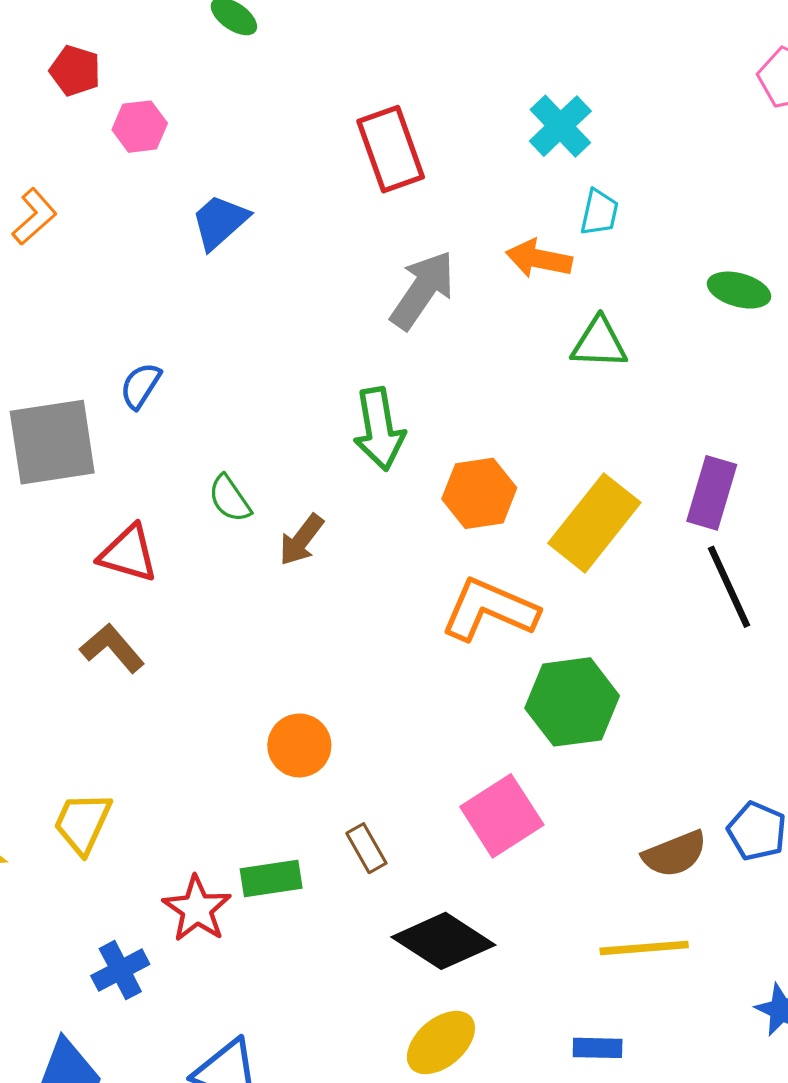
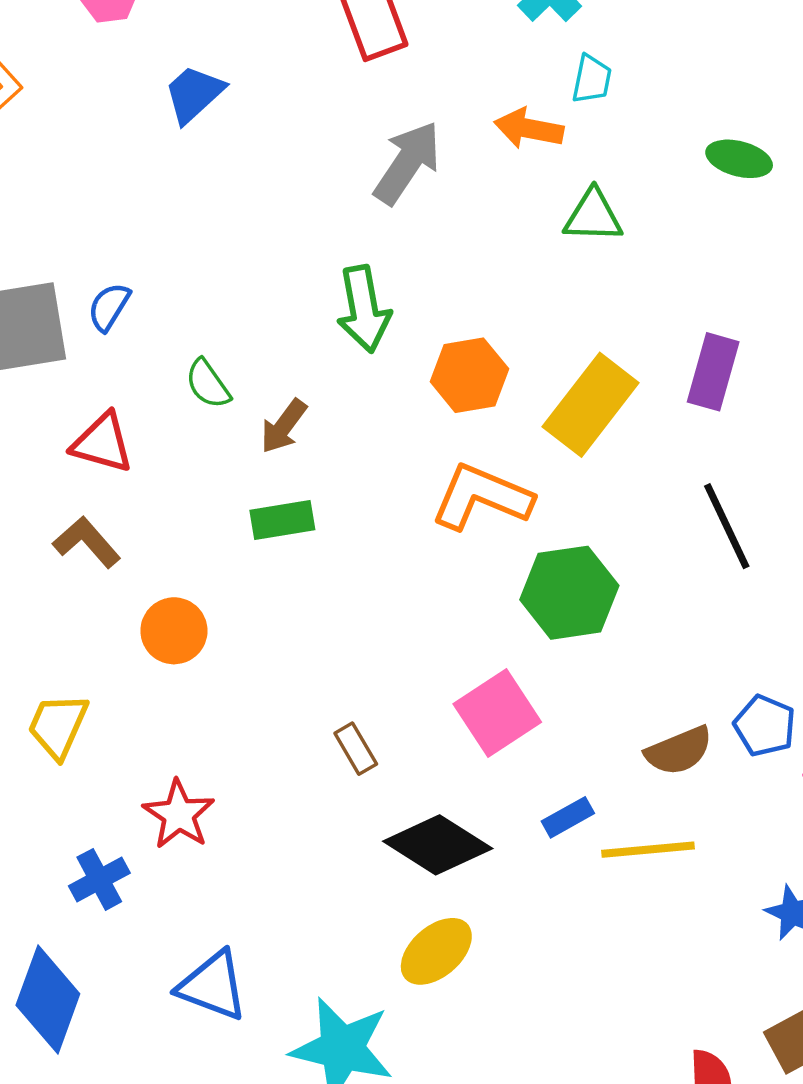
blue semicircle: (140, 386) -> (109, 307), moved
black line: (729, 587) -> (727, 526), moved
orange circle: (299, 745) -> (174, 631), moved
green rectangle: (271, 878) -> (282, 520), moved
blue rectangle: (598, 1048) -> (568, 817), moved, turned -30

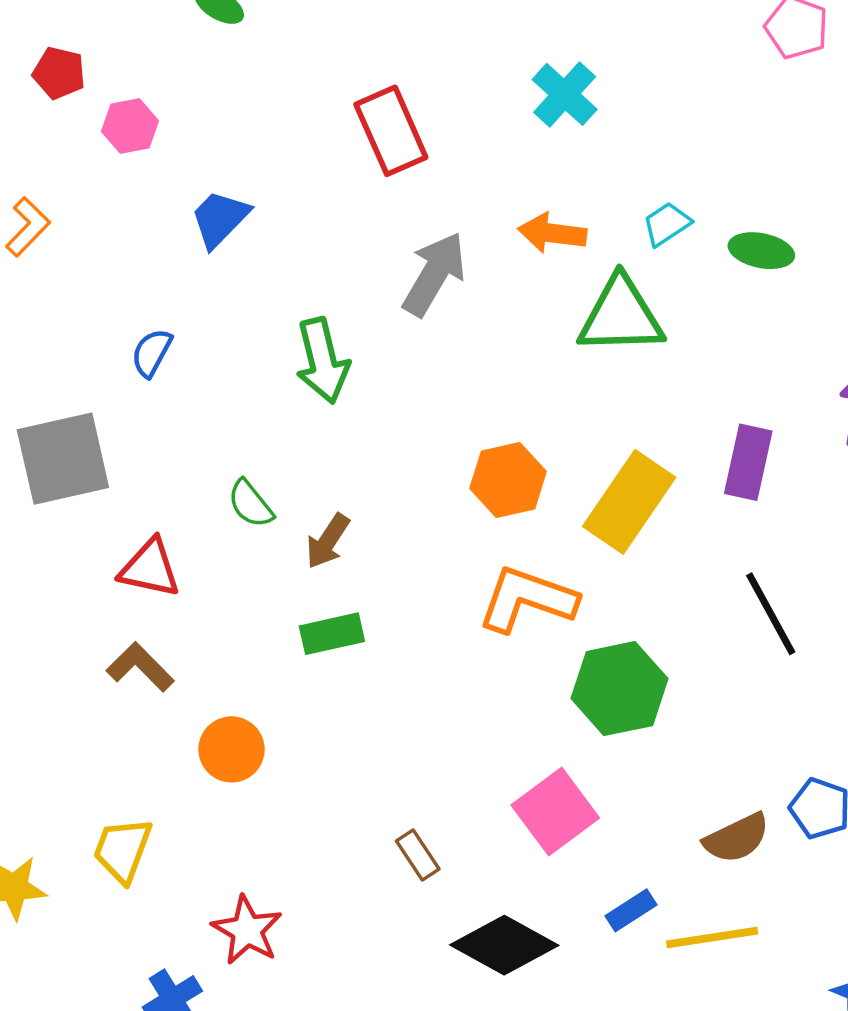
cyan trapezoid: (592, 79) -> (667, 224), moved, turned -132
green triangle: (593, 216) -> (621, 316), size x1.5
blue semicircle: (109, 307) -> (152, 353), moved
green arrow: (364, 309) -> (322, 361), moved

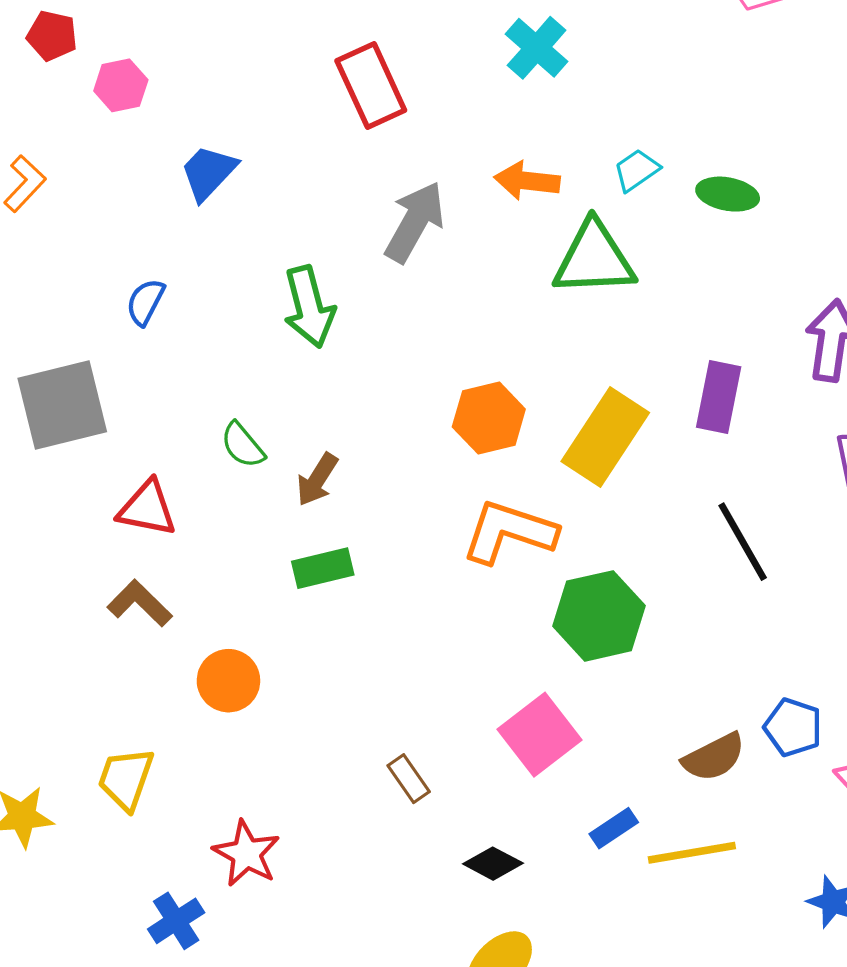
black diamond: (504, 945) -> (493, 864), size x0.6

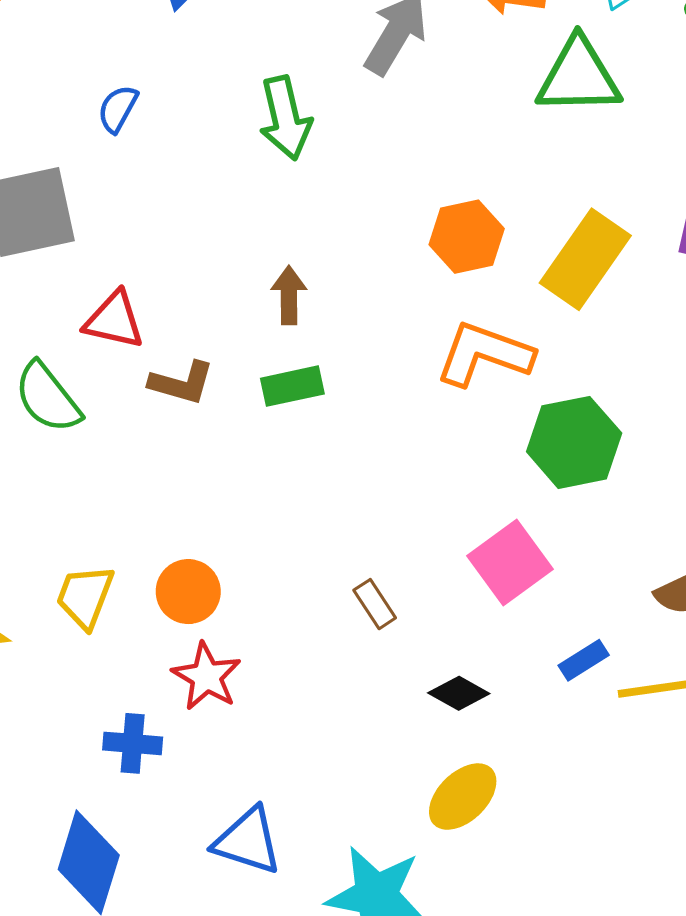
green semicircle: (243, 445) -> (48, 398), moved, size x1.5
brown arrow: (317, 480) -> (289, 295), turned 146
brown L-shape: (140, 603) -> (182, 383), moved, turned 150
orange circle: (228, 681) -> (188, 592), moved
blue cross: (176, 921) -> (133, 743), turned 36

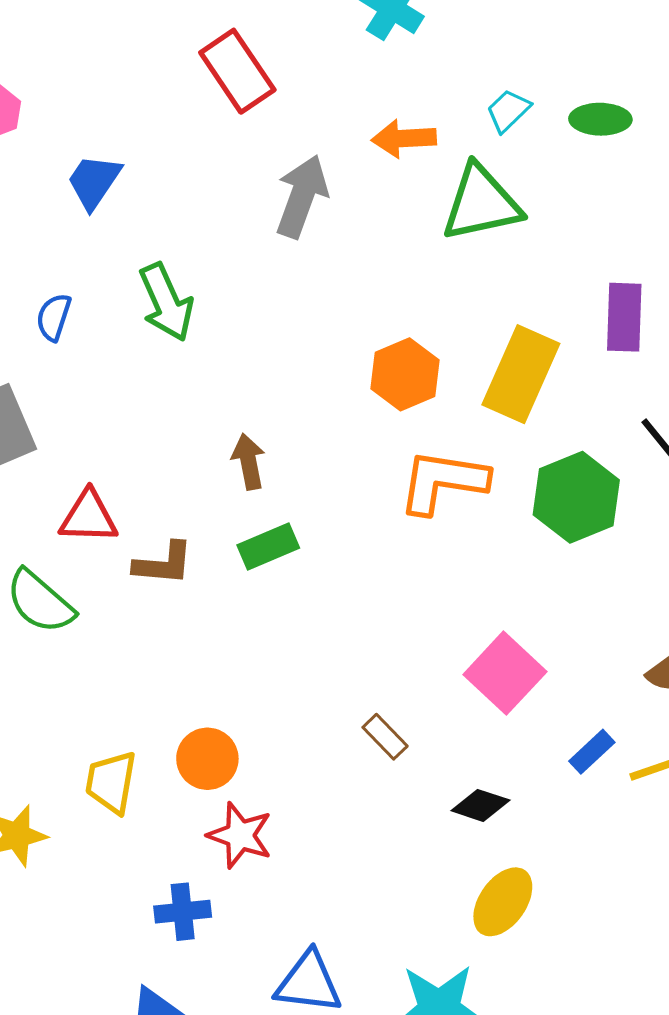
green arrow: (285, 118) -> (166, 302), moved
green hexagon: (574, 442) -> (576, 497), moved

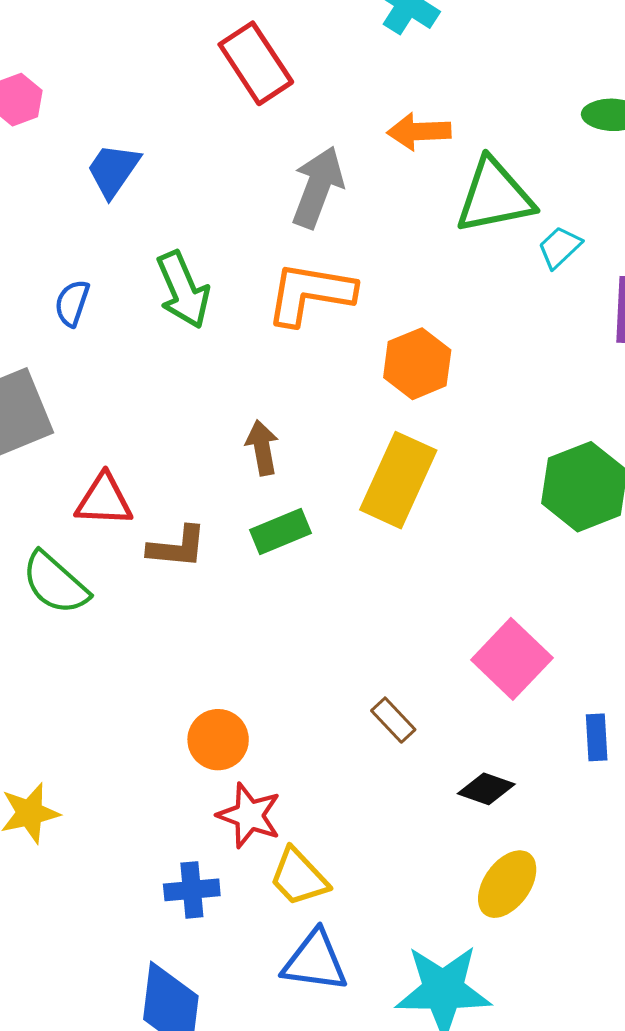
cyan trapezoid: (508, 111) -> (560, 247), moved
yellow rectangle: (521, 374) -> (398, 480), moved
orange L-shape: (443, 482) -> (310, 294), moved
blue rectangle: (592, 752) -> (597, 737), turned -51
yellow trapezoid: (111, 782) -> (299, 877), moved, turned -54

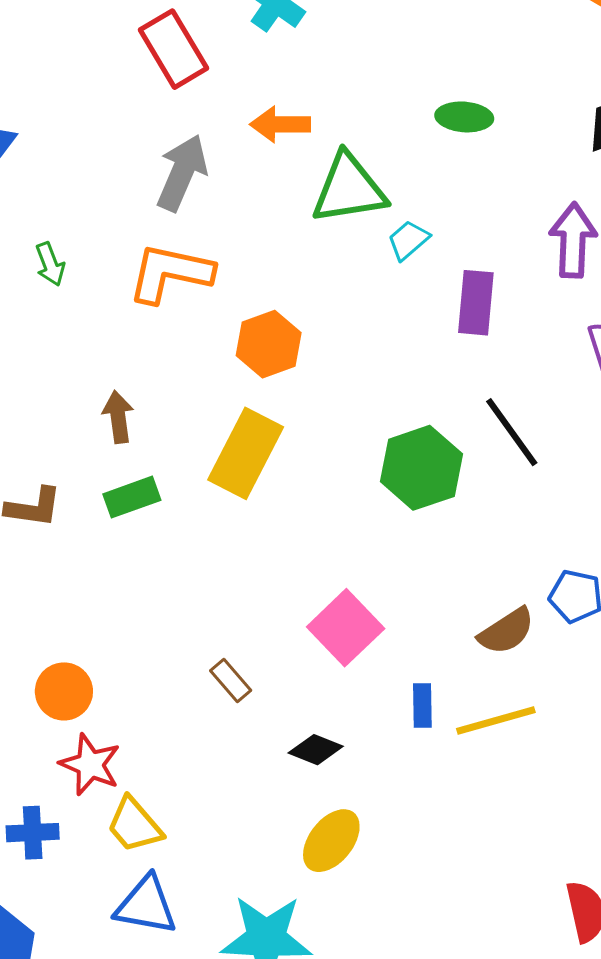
red rectangle: (256, 63) -> (174, 49), moved
green arrow: (183, 290) -> (50, 264), size x0.6

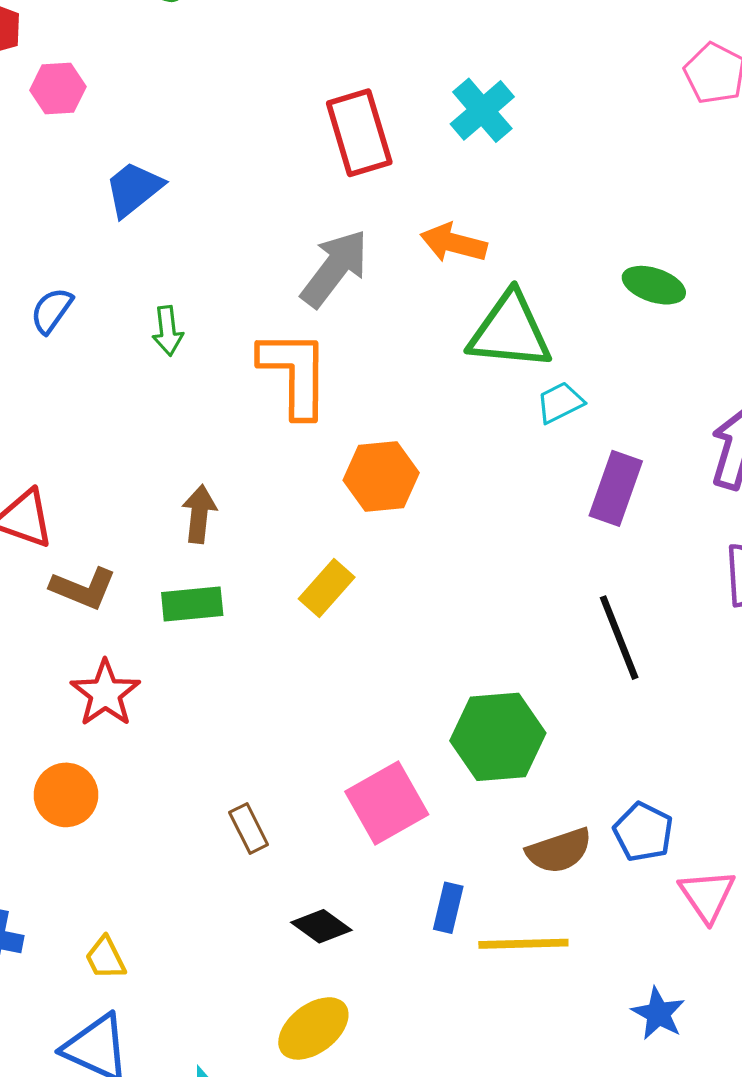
orange L-shape: (170, 273) -> (295, 373), turned 64
yellow rectangle: (246, 453) -> (327, 588), size x0.6
green hexagon: (421, 468) -> (498, 737), moved
red star: (90, 765) -> (105, 693), moved
yellow trapezoid: (134, 825) -> (105, 958), size x0.7

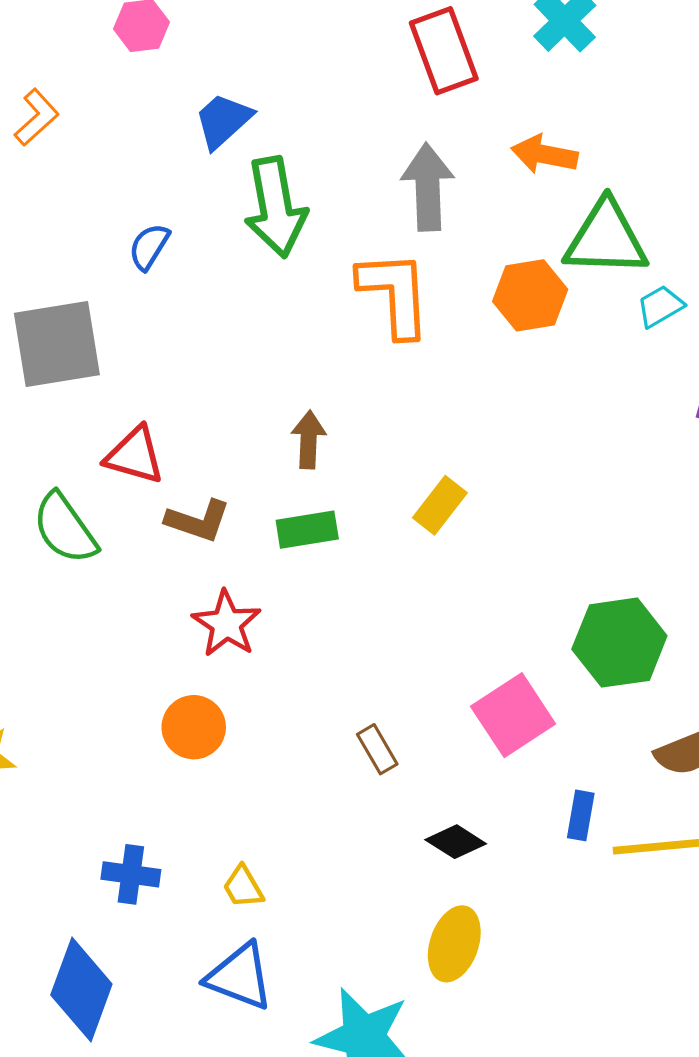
gray arrow: (335, 268) -> (428, 187), turned -36
green arrow: (168, 331) -> (275, 207), moved, size x2.0
orange hexagon: (381, 477) -> (530, 295), moved
yellow ellipse: (313, 1028) -> (454, 944), turned -30

